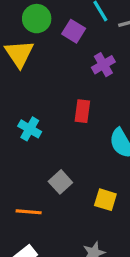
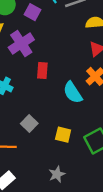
purple cross: (103, 65) -> (21, 44), moved, size x1.5

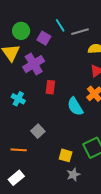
yellow square: (63, 135) -> (66, 155), moved
gray star: (57, 174) -> (73, 175), moved

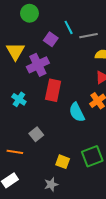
green circle: (21, 31) -> (29, 13), moved
red rectangle: (50, 87) -> (53, 90), size x1.5
gray star: (73, 175) -> (51, 184), moved

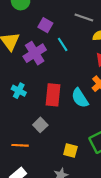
cyan line: (69, 27) -> (63, 44), moved
gray line: (88, 36) -> (84, 18), turned 36
red rectangle: (53, 90) -> (53, 95), moved

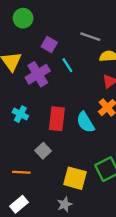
yellow square: (70, 150) -> (75, 178), size x1.5

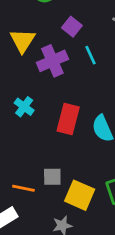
gray square: (43, 151) -> (52, 177), moved, turned 35
orange line: (21, 172) -> (23, 188), moved

